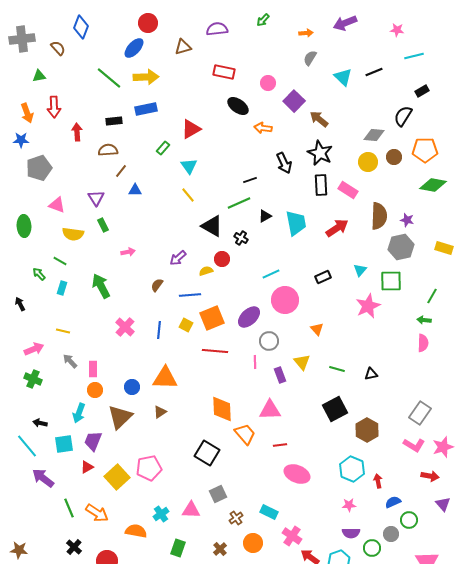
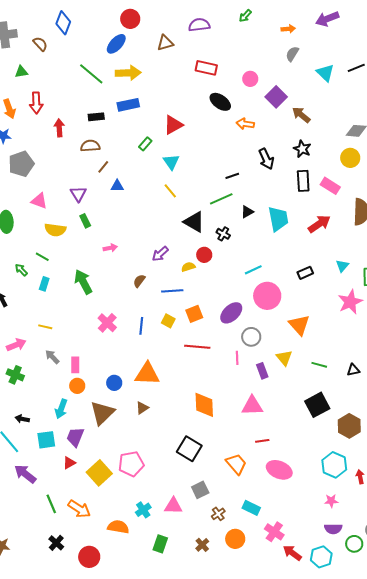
black star: (320, 153) -> (302, 149), size x0.7
orange square: (212, 318) -> (194, 314), size x0.7
orange triangle: (317, 329) -> (299, 325), size x1.6
orange trapezoid: (245, 434) -> (236, 464), moved

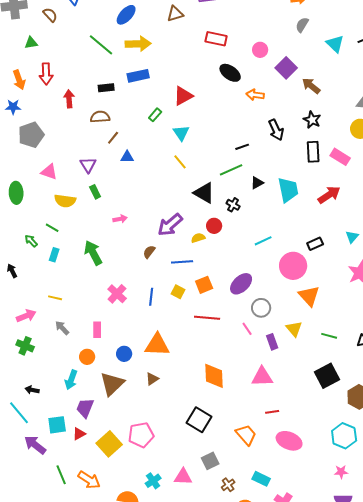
purple arrow: (160, 254) -> (170, 225), size x1.5
pink circle: (267, 296) -> (293, 266), moved
pink line: (237, 358) -> (247, 329), turned -32
pink rectangle: (75, 365) -> (97, 330), moved
cyan square: (46, 440) -> (57, 425), moved

